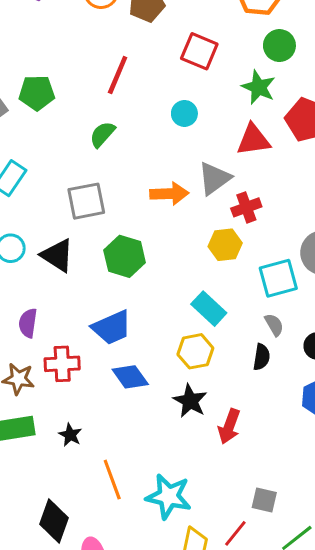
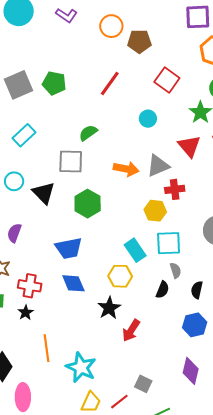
green semicircle: (102, 134) -> (88, 133), moved
red triangle: (253, 140) -> (189, 146), turned 45
cyan square: (278, 278) -> (169, 243), moved
red cross: (62, 364) -> (30, 286), moved

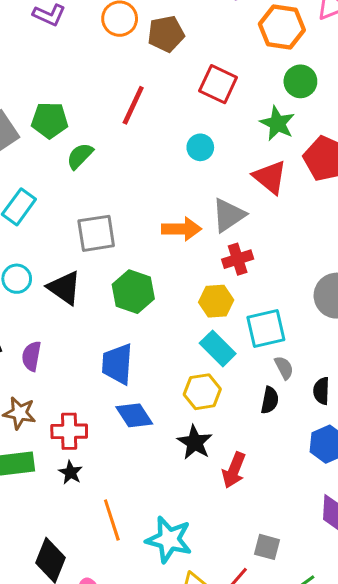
green semicircle: (88, 133) -> (80, 156), moved
red cross: (175, 189) -> (238, 259), moved
yellow hexagon: (155, 211) -> (216, 301), moved
blue trapezoid: (69, 248) -> (117, 364), turned 116

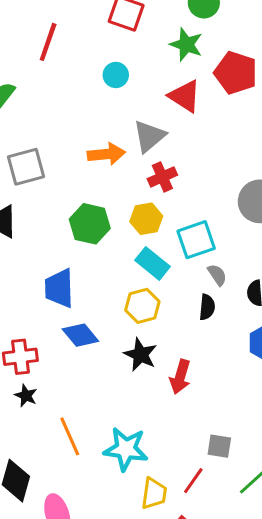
green hexagon: (133, 292) -> (90, 224), moved

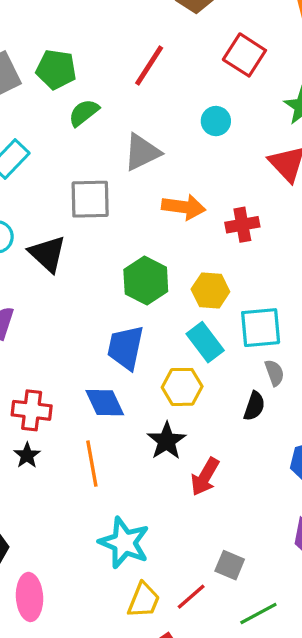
gray triangle: (149, 136) -> (142, 152), moved
red cross: (162, 177) -> (242, 225), moved
blue trapezoid: (59, 288) -> (126, 348), moved
orange line: (70, 436) -> (92, 464), moved

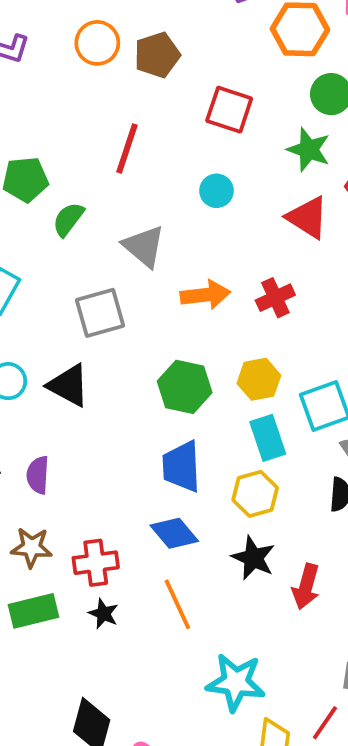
gray triangle: (142, 152) -> (144, 246), turned -39
cyan rectangle: (205, 342) -> (268, 438), turned 33

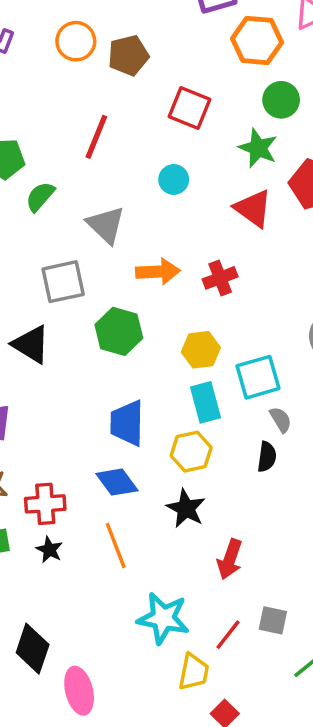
green hexagon: (185, 387) -> (119, 331), moved
red arrow: (306, 587) -> (230, 559), moved
red line: (325, 723) -> (228, 635), moved

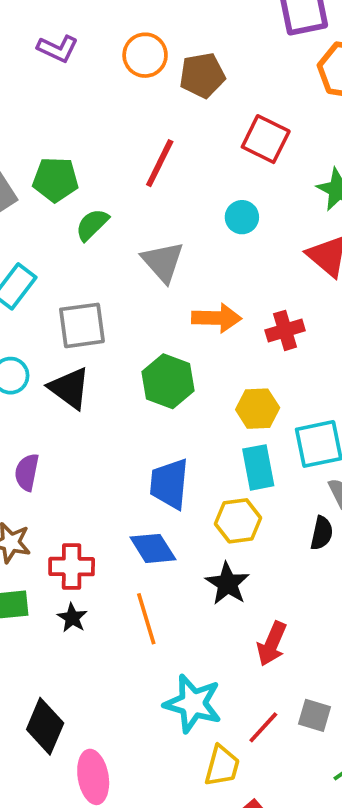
gray square: (63, 282) -> (82, 325), moved

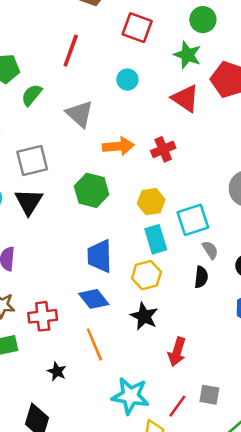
black triangle: (69, 388) -> (29, 202), turned 32
black star: (72, 618) -> (57, 371), moved

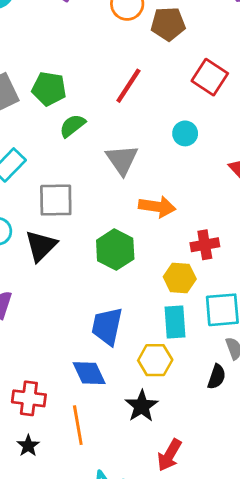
red cross: (163, 149) -> (205, 245), moved
red cross: (43, 316) -> (29, 398), moved

